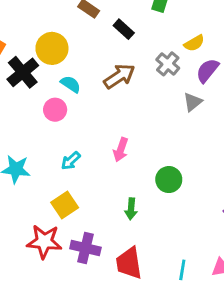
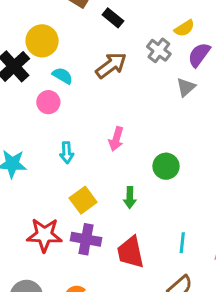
cyan arrow: (71, 161) -> (67, 153), turned -48
yellow square: (65, 205) -> (83, 200), moved
cyan line: (182, 270) -> (182, 243), moved

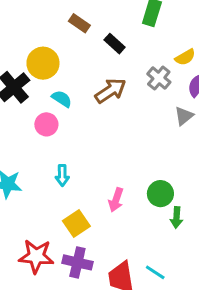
pink arrow: (116, 139) -> (116, 200), moved
green arrow: (130, 198) -> (176, 217), moved
cyan line: (182, 243) -> (155, 272), moved, turned -66

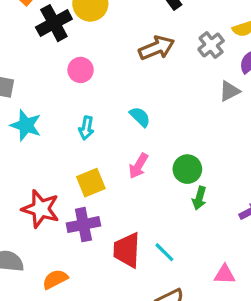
cyan semicircle: (62, 99) -> (140, 117), moved
purple cross: (77, 262) -> (83, 225), turned -36

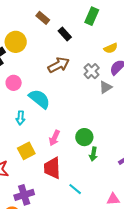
gray cross: (211, 45) -> (92, 71), moved
cyan semicircle: (140, 117) -> (39, 99), moved, size x1.6
purple cross: (83, 225) -> (24, 195), moved
red trapezoid: (127, 250) -> (52, 168), moved

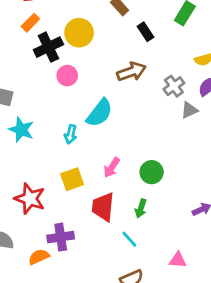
pink circle: (14, 83) -> (67, 76), moved
cyan semicircle: (39, 99) -> (100, 113), turned 80
green arrow: (93, 154) -> (141, 208), moved

